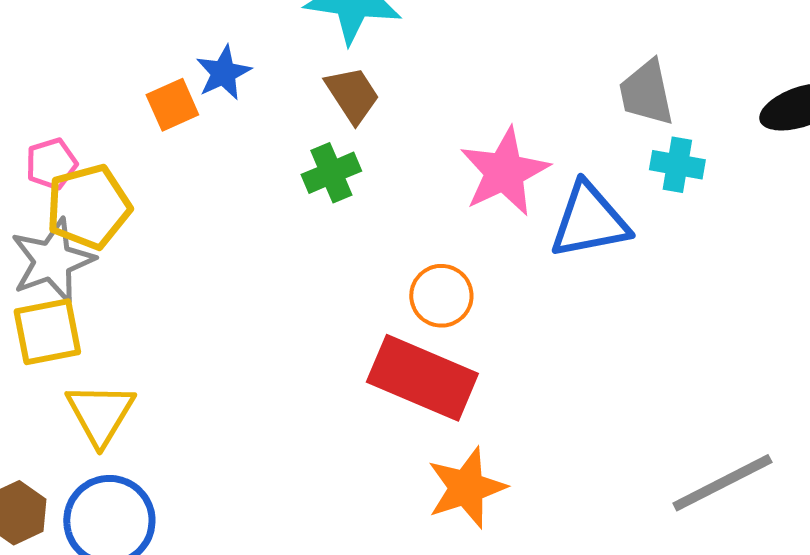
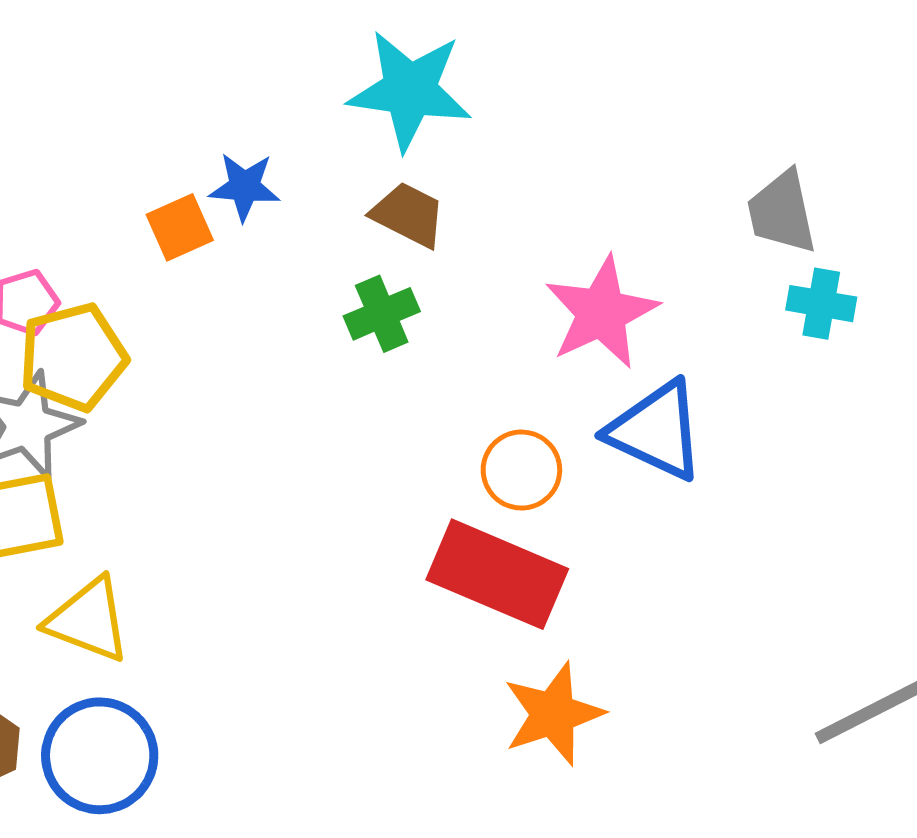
blue star: (223, 73) -> (245, 187), turned 30
brown trapezoid: (352, 95) -> (408, 215), turned -30
blue triangle: (589, 221) -> (656, 431), moved, turned 36
yellow triangle: (100, 414) -> (88, 620), turned -40

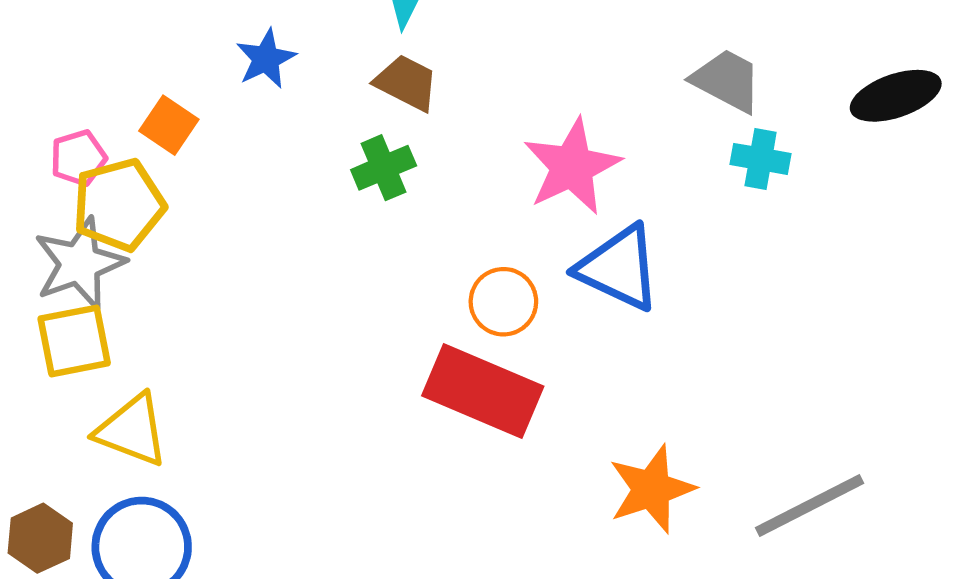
blue star: (245, 187) -> (266, 59), turned -30
gray trapezoid: (782, 212) -> (727, 81), turned 130
orange square: (180, 227) -> (169, 125), moved, turned -32
orange star: (553, 714) -> (652, 489), moved

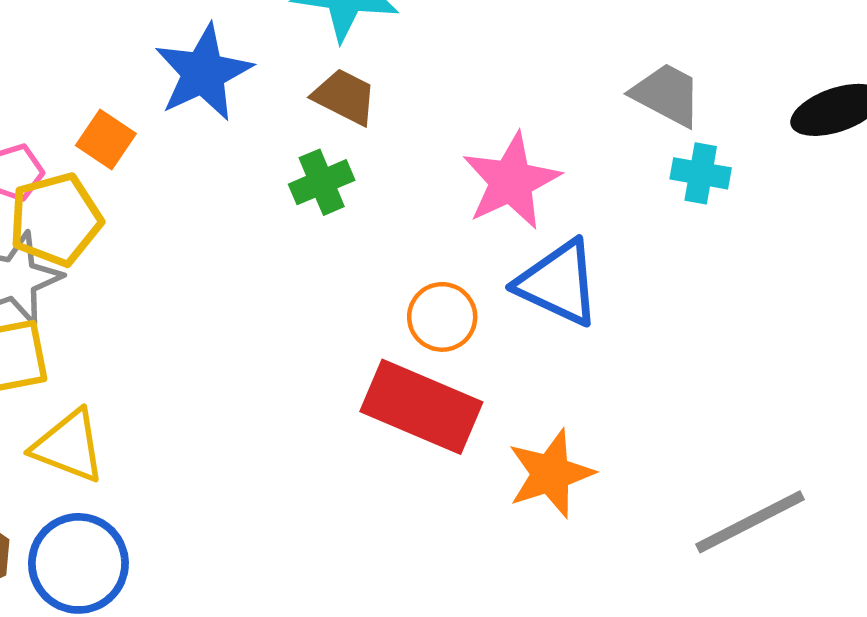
blue star: (266, 59) -> (203, 73), size x1.6
orange star: (652, 489) -> (551, 474), moved

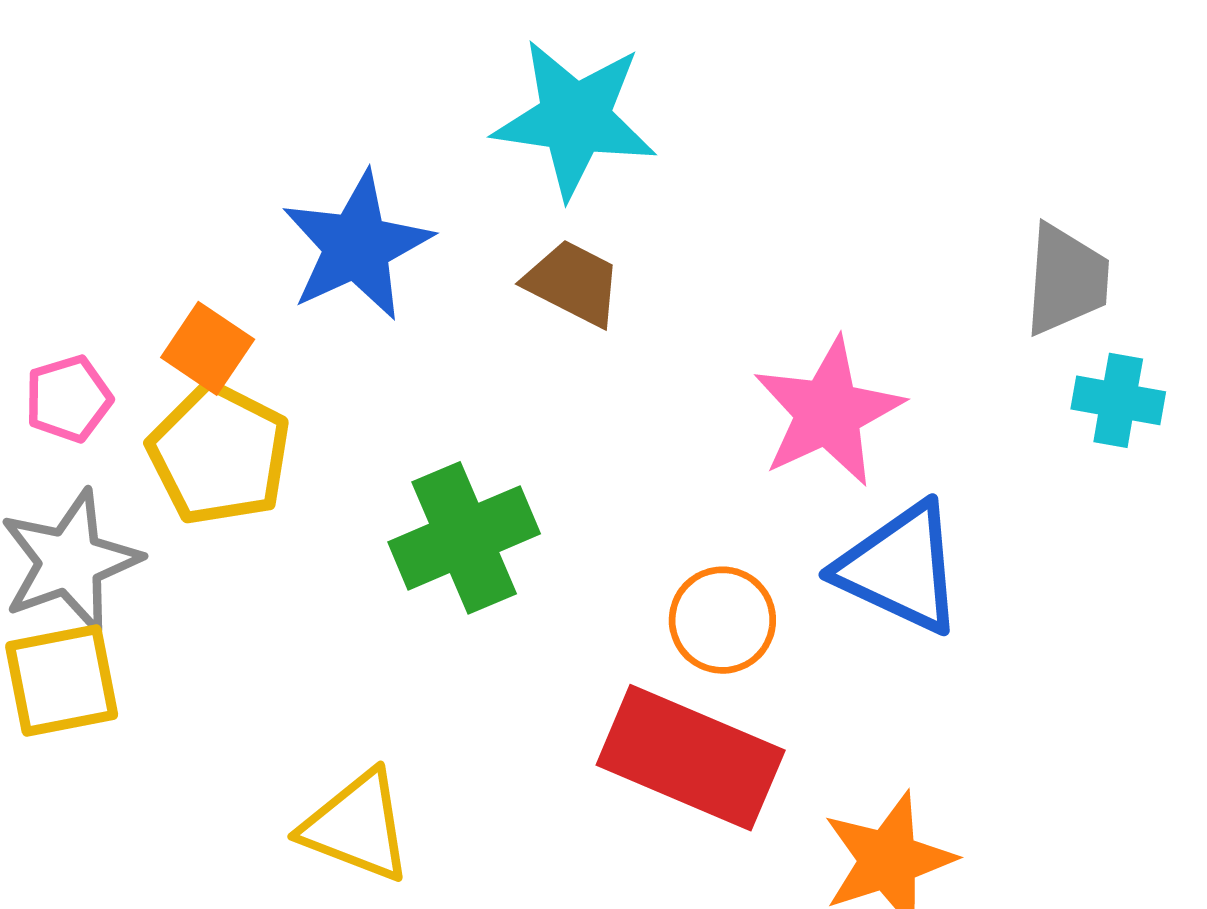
gray trapezoid: (667, 95) -> (1066, 280), turned 66
green cross: (322, 182) -> (464, 538), moved, size x1.5
yellow pentagon: (55, 219) -> (219, 454), moved, turned -30
yellow triangle: (69, 446) -> (357, 826), moved

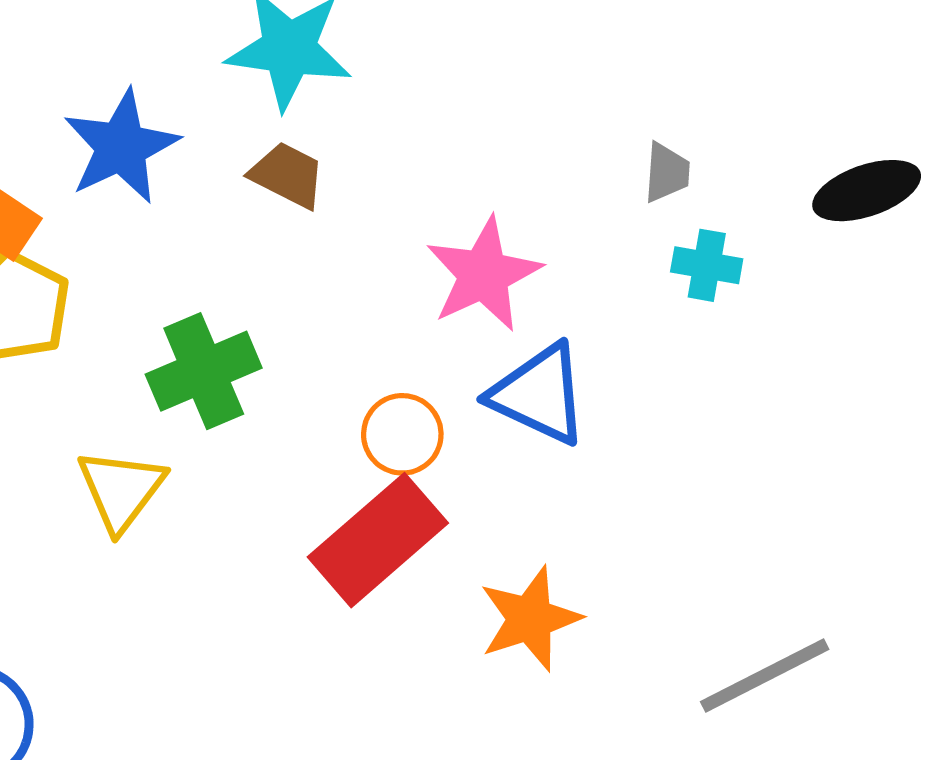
gray trapezoid: (1066, 280) -> (667, 173), size x0.7
red rectangle: (691, 758) -> (378, 540), turned -64
yellow triangle: (357, 826) -> (121, 490), moved, turned 46

